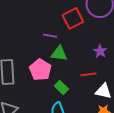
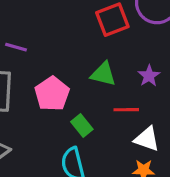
purple line: (50, 36) -> (16, 47), moved
green triangle: (59, 54) -> (103, 74), moved

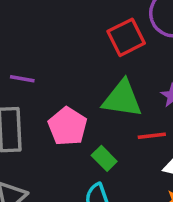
green triangle: (103, 74) -> (122, 99), size x1.4

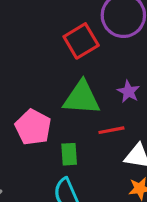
green rectangle: (104, 158) -> (69, 154), turned 45

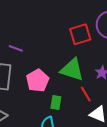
red line: (111, 130) -> (86, 94), turned 56

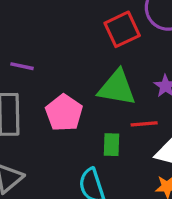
red line: (86, 94) -> (144, 124), turned -56
green rectangle: (56, 103) -> (112, 145), moved

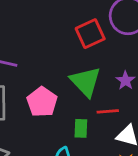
green triangle: (117, 88) -> (86, 82), turned 36

